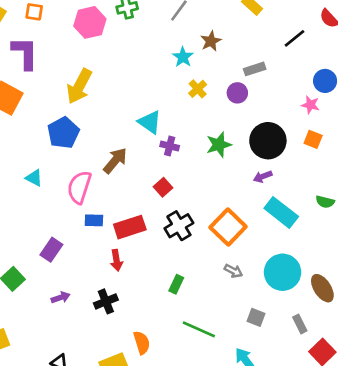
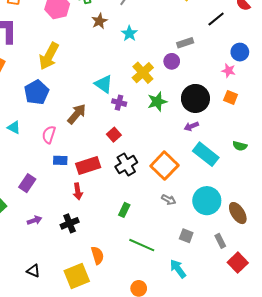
brown star: (211, 41) -> (99, 21), moved
yellow cross: (198, 89) -> (143, 73), moved, size x1.5
pink semicircle: (79, 187) -> (49, 135), size x0.7

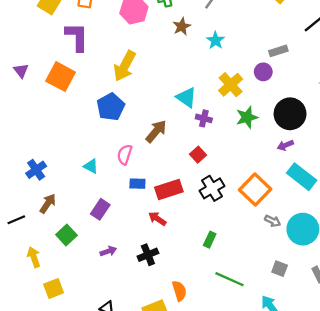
cyan triangle: (14, 127) -> (91, 166), moved
red arrow: (78, 191) -> (157, 219), turned 133
gray arrow: (169, 200) -> (273, 221), moved

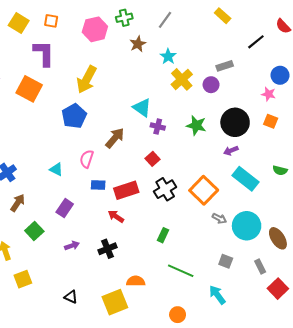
yellow cross: (231, 85) -> (182, 79), moved
green star: (247, 117) -> (196, 125), turned 30
orange semicircle: (179, 291) -> (136, 281), turned -72

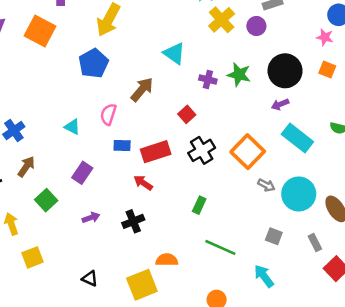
purple cross: (158, 126) -> (208, 80), moved

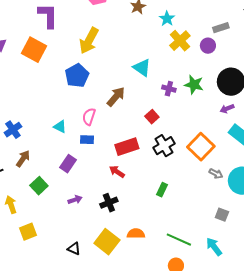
blue rectangle: (122, 145) -> (87, 140), moved
green line: (220, 247) -> (179, 240), moved
yellow square: (142, 285) -> (107, 242), moved, turned -30

